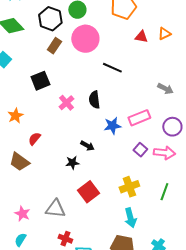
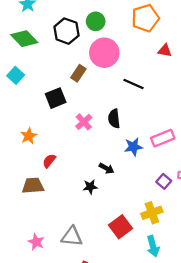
brown rectangle: (54, 46) -> (78, 73), moved
purple square: (140, 150) -> (164, 181), moved
brown trapezoid: (19, 162) -> (33, 186), turned 140
red square: (88, 192) -> (121, 227), moved

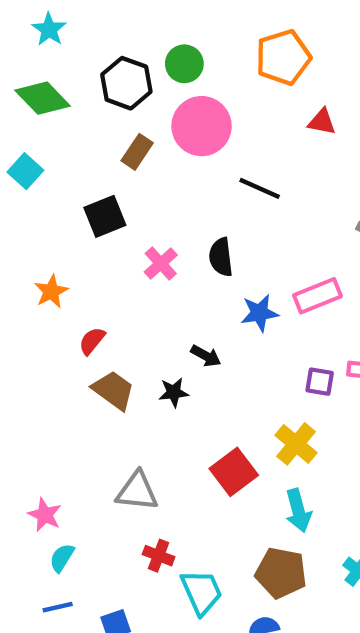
brown rectangle: (78, 73) -> (137, 152), moved
purple square: (164, 181) -> (320, 382), turned -32
brown trapezoid: (33, 186) -> (113, 390), moved, turned 40
yellow cross: (152, 213) -> (296, 444), turned -30
pink star: (36, 242) -> (45, 515), moved

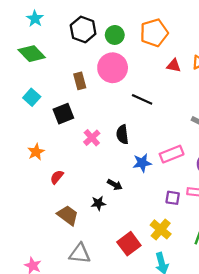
green circle: (184, 64) -> (115, 35), moved
black hexagon: (126, 83) -> (83, 30), moved
brown rectangle: (137, 152) -> (80, 81), turned -49
cyan square: (25, 171) -> (32, 97), moved
brown trapezoid: (113, 390) -> (68, 215), moved

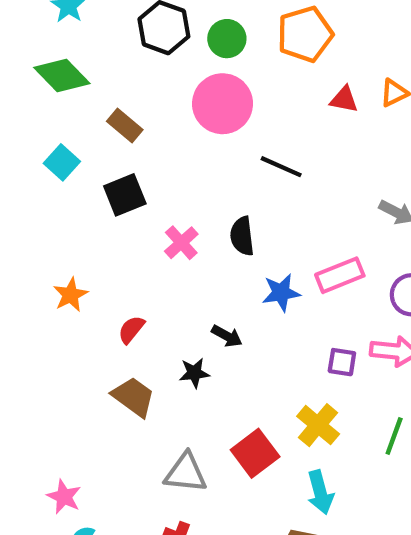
brown rectangle: (80, 81) -> (125, 125), moved, turned -35
orange star: (36, 152) -> (71, 295), moved
red semicircle: (57, 177) -> (131, 330), moved
gray triangle: (80, 254) -> (186, 473), moved

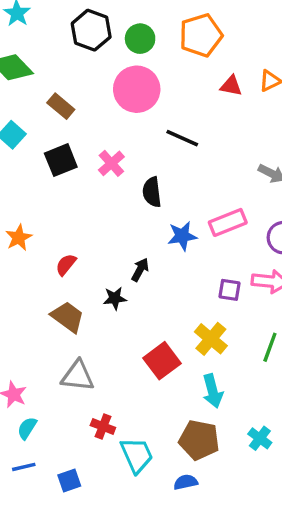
pink cross: (181, 243) -> (111, 163), moved
black arrow: (227, 336) -> (140, 270), turned -90
gray triangle: (186, 473) -> (78, 376), moved

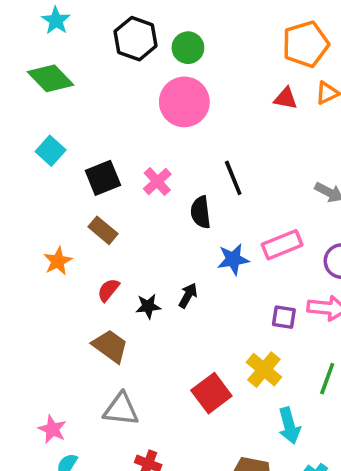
orange pentagon: (201, 35) -> (306, 44), moved
brown rectangle: (61, 106) -> (103, 230), moved
black line: (182, 138) -> (233, 178), moved, turned 44
black star: (115, 298) -> (148, 306), moved
cyan arrow: (213, 391) -> (289, 426), moved

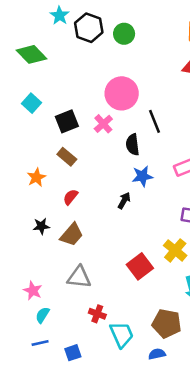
cyan star: (56, 21) -> (60, 15), moved
pink circle: (184, 102) -> (122, 93), moved
blue star: (233, 259) -> (142, 176), moved
black star: (148, 306) -> (41, 226), moved
brown trapezoid: (110, 346) -> (72, 235), turned 95

